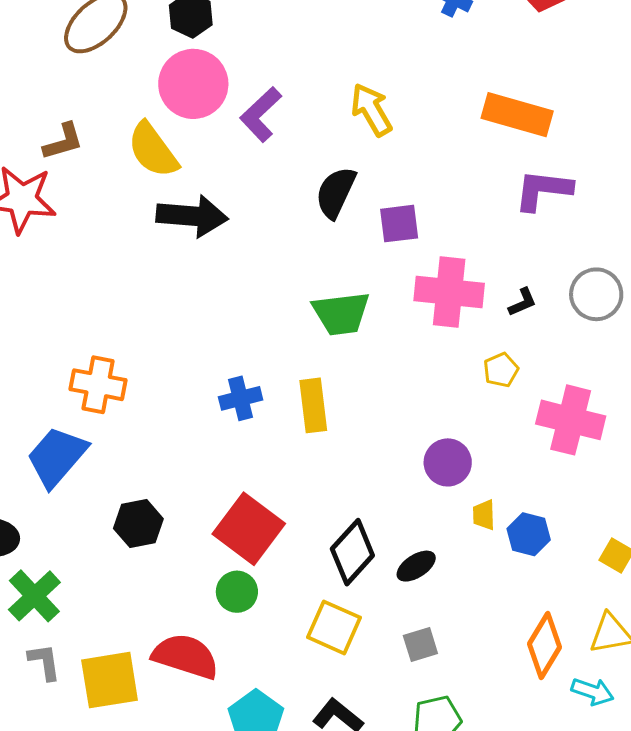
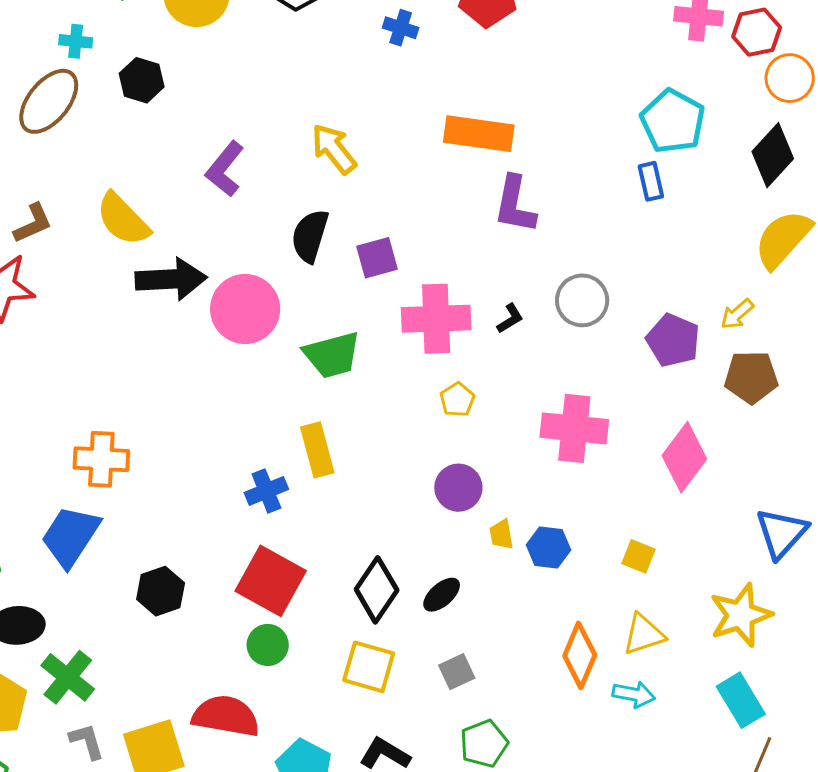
pink circle: (193, 84) -> (245, 309), moved
purple L-shape: (543, 190) -> (515, 205), turned -78
yellow pentagon: (501, 370) -> (457, 400), moved
blue cross: (241, 398) -> (266, 491), moved

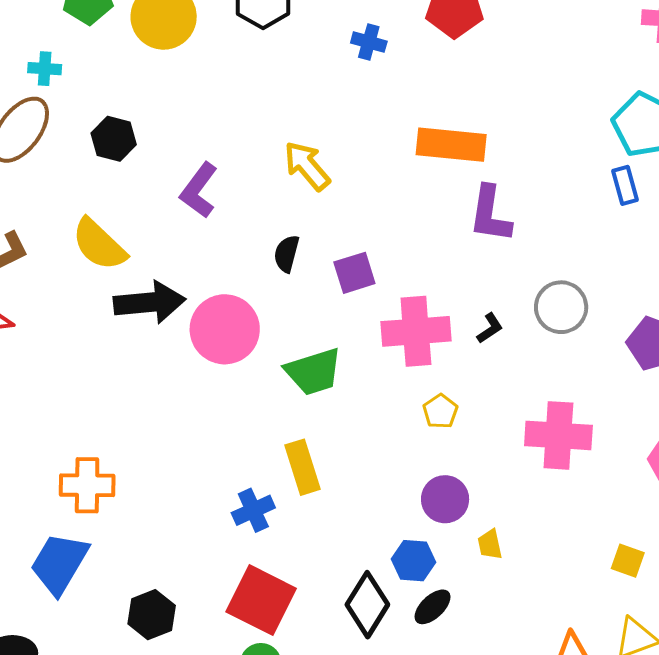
black hexagon: (142, 80) -> (114, 139), moved
black semicircle: (310, 236) -> (287, 254), size x0.7
blue hexagon: (549, 547) -> (414, 561), moved

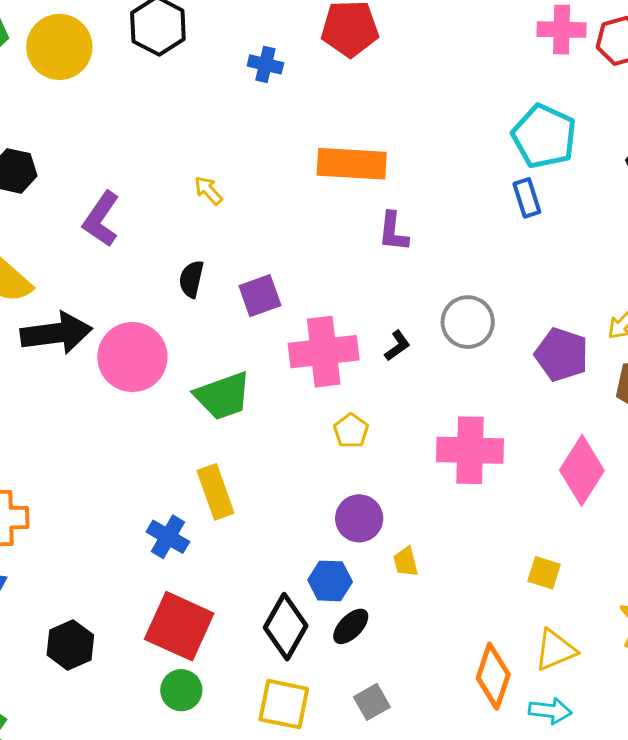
yellow arrow: (307, 166) -> (208, 190), size x0.6
purple L-shape: (490, 214) -> (393, 232), size x0.7
blue cross: (253, 510) -> (168, 537), turned -33

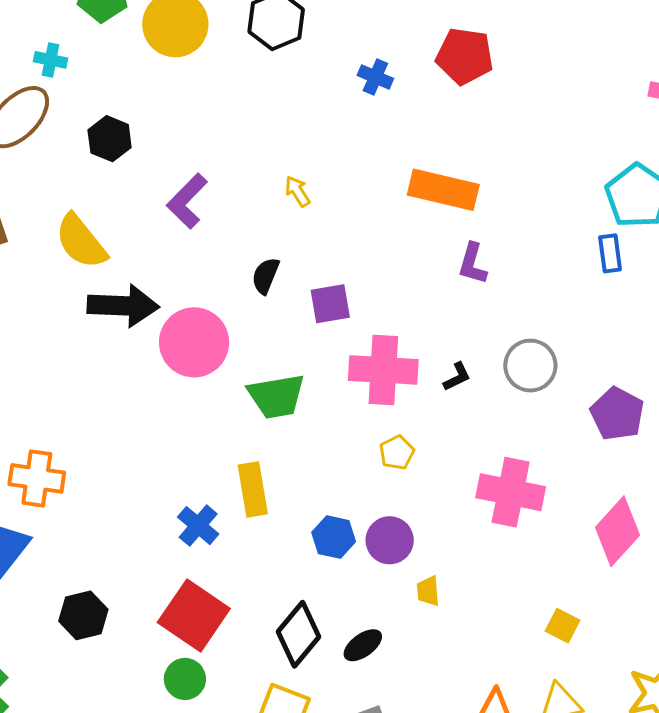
blue hexagon: (330, 581) -> (334, 537), moved

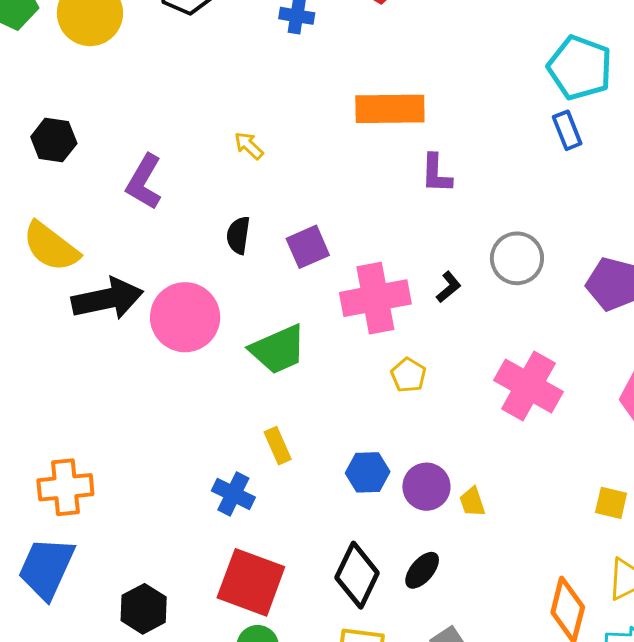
yellow rectangle: (253, 489) -> (278, 446), size x0.7
pink cross: (511, 492) -> (528, 386), turned 32
purple circle: (390, 540) -> (426, 487), moved

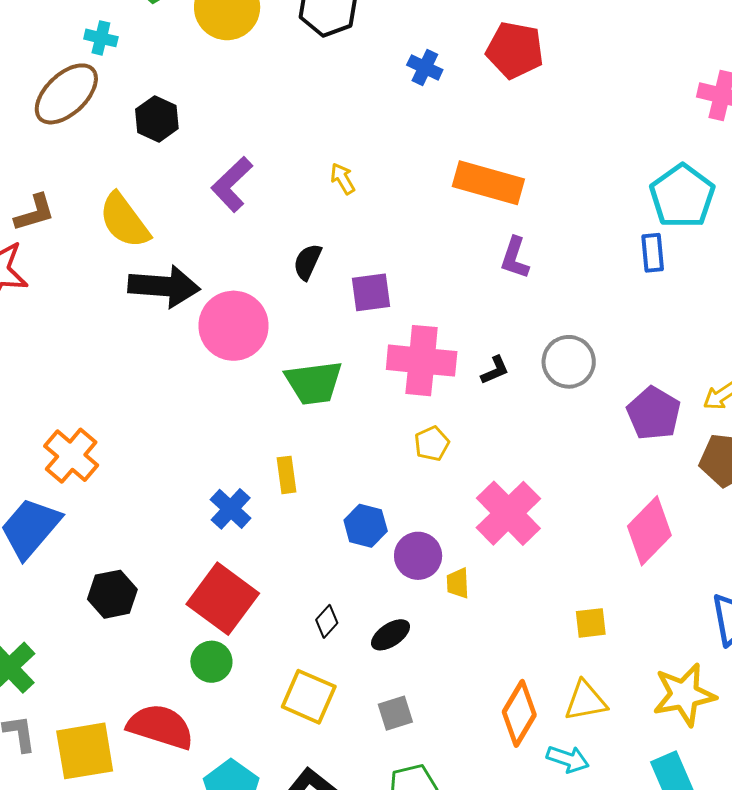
pink cross: (528, 386) -> (508, 513), moved
orange cross: (65, 487) -> (71, 456), turned 30
yellow square: (611, 503) -> (591, 623), turned -36
black diamond: (357, 575) -> (327, 621), size x0.5

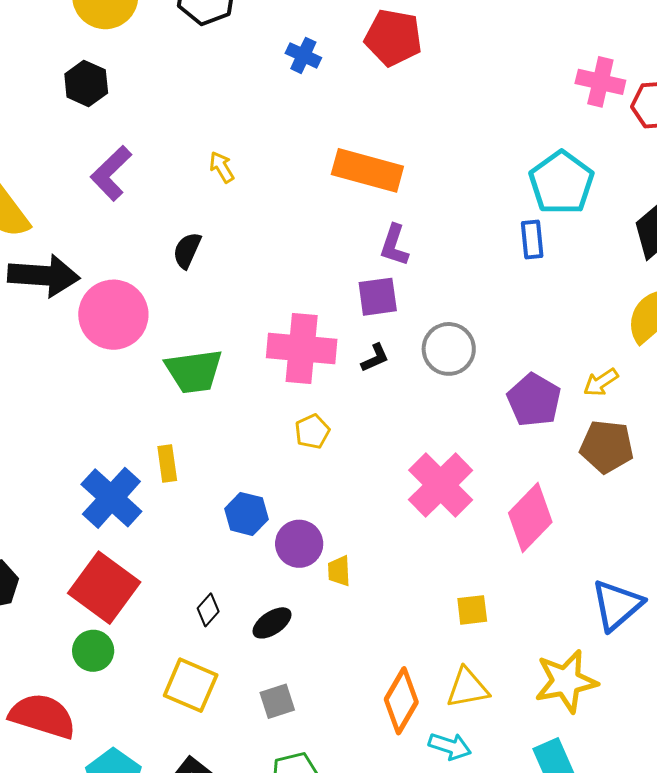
black hexagon: (157, 119) -> (86, 83), moved
purple square: (371, 292) -> (378, 297), moved
blue cross: (231, 509) -> (111, 498), size x1.5
pink cross: (508, 513) -> (441, 485), moved

